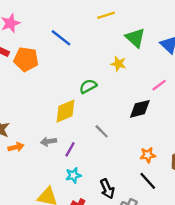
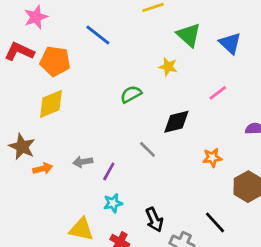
black diamond: (140, 109) -> (176, 122), moved
yellow diamond: (66, 111) -> (51, 104), moved
orange star: (148, 155) -> (212, 158), moved
black line: (148, 181) -> (215, 222), moved

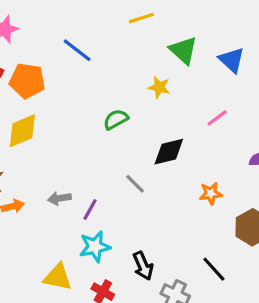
cyan star: (113, 203) -> (95, 247), size x1.4

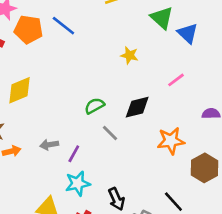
green triangle: (183, 50) -> (162, 18), moved
orange pentagon: (27, 81) -> (28, 29), moved
green semicircle: (116, 119) -> (94, 106), moved
orange star: (211, 193) -> (171, 141), size x1.5

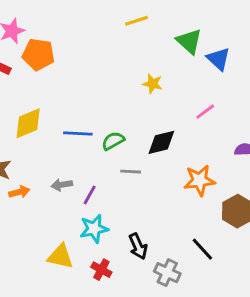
blue line: (63, 26) -> (78, 133), moved, turned -35
gray line: (110, 133) -> (131, 172), turned -42

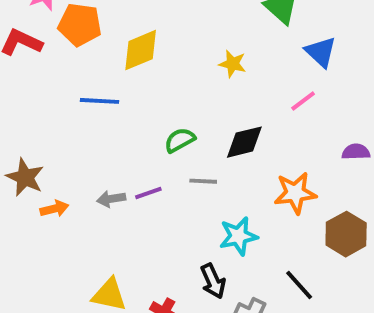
blue triangle: (218, 59) -> (321, 52), moved
yellow diamond: (28, 123) -> (141, 50), moved
blue line: (78, 133) -> (99, 101), moved
purple line: (90, 195) -> (148, 193), moved, turned 42
cyan star: (94, 229) -> (238, 236), moved

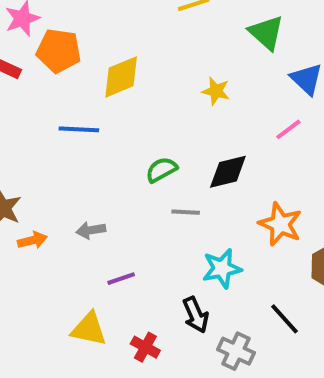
purple line: (148, 193) -> (121, 279), moved
orange star: (295, 193) -> (280, 224), turned 30

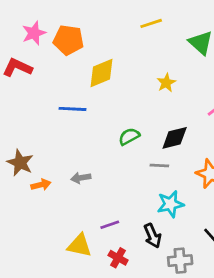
orange pentagon: (59, 51) -> (68, 40), moved
yellow star: (216, 91) -> (166, 83), turned 30
gray line: (186, 212) -> (159, 165), moved
purple line: (121, 279) -> (110, 225), moved
gray cross: (236, 351) -> (180, 261), turned -30

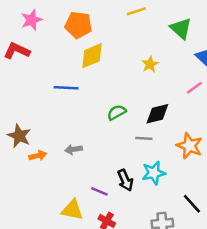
orange pentagon: (68, 40) -> (78, 25), moved
purple line: (110, 225) -> (99, 191), turned 42
black arrow: (152, 236) -> (125, 180), moved

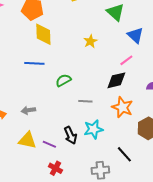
yellow diamond: (92, 56) -> (43, 34), turned -70
blue line: (66, 88) -> (34, 63), moved
black diamond: (157, 114) -> (116, 80), moved
yellow triangle: (72, 210) -> (27, 140), moved

